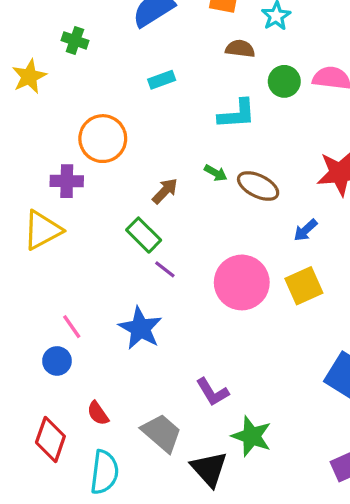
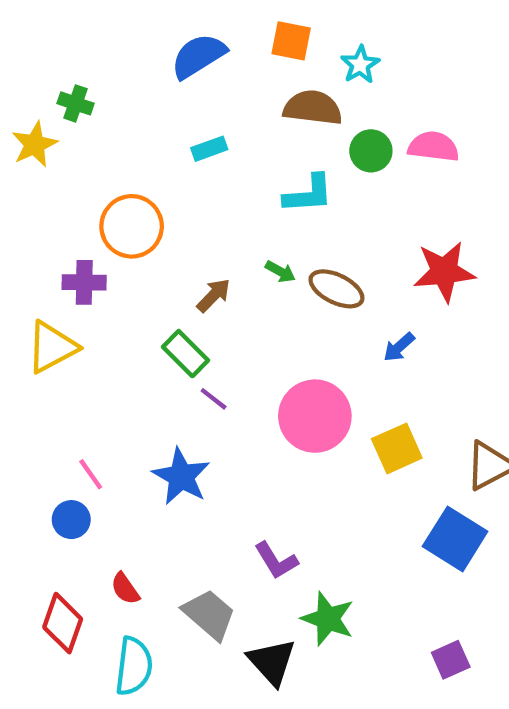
green cross: (75, 40) -> (76, 103), moved
brown semicircle: (240, 49) -> (313, 108), size x1.5
yellow square: (304, 286) -> (397, 448), moved

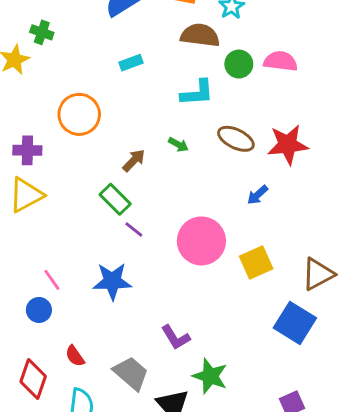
purple cross: (84, 282) -> (27, 150), moved
brown ellipse: (336, 289) -> (236, 139), moved
blue star: (181, 476) -> (112, 281), turned -30

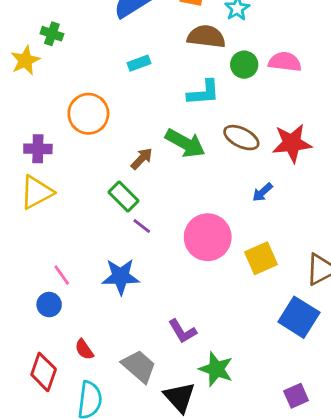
green arrow: (178, 145) -> (185, 143), size x2.0

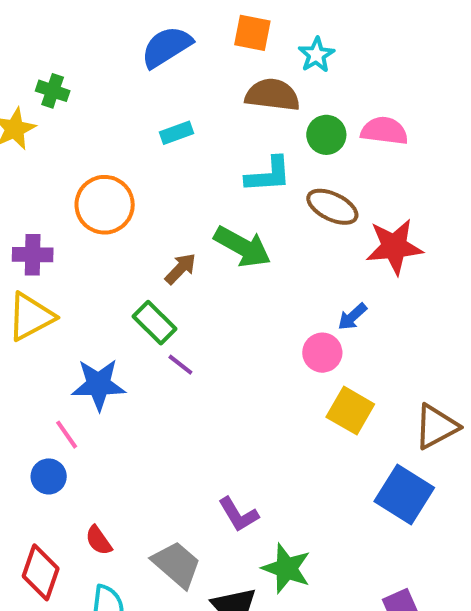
brown ellipse: (241, 138) -> (332, 207), moved
pink circle: (208, 237) -> (322, 353), moved, size x0.6
yellow square: (261, 258) -> (350, 411), turned -36
blue star: (121, 276) -> (99, 385), moved

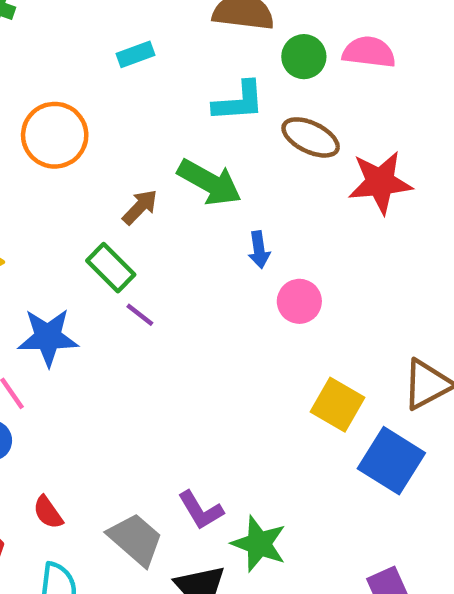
blue arrow: (352, 317) -> (259, 250), moved, turned -56
yellow square: (350, 411) -> (338, 405), moved
purple L-shape: (238, 514) -> (201, 510), moved

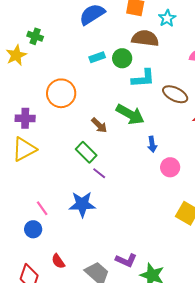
green circle: (304, 57) -> (122, 58), moved
brown arrow: (140, 207) -> (99, 125), turned 90
blue star: (48, 337) -> (82, 204), moved
purple L-shape: (201, 510) -> (126, 260), turned -35

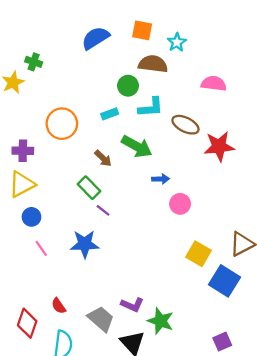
cyan rectangle: (97, 57) -> (110, 114), moved
blue arrow: (152, 144) -> (161, 179), turned -84
blue circle: (33, 229) -> (31, 217), moved

